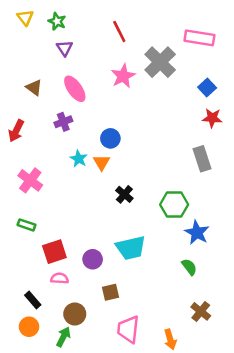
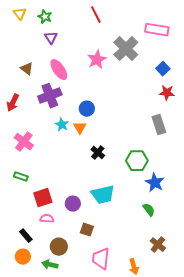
red line: (119, 32) -> (96, 15), moved
purple cross: (63, 122) -> (50, 96), size x1.6
brown square: (110, 292) -> (87, 230), turned 32
green arrow: (63, 337) -> (50, 265), turned -105

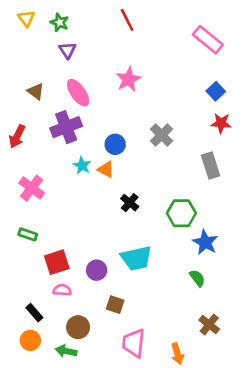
pink rectangle: (157, 30) -> (208, 40), turned 30
gray cross: (126, 49) -> (162, 135), moved, size x0.7
orange triangle: (80, 128) -> (106, 169), turned -32

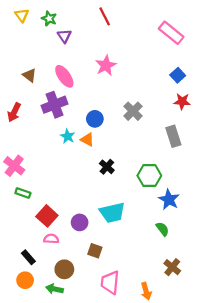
purple triangle: (67, 50) -> (64, 36), moved
pink cross: (32, 188) -> (14, 166), moved
red square: (57, 262) -> (47, 216), turned -30

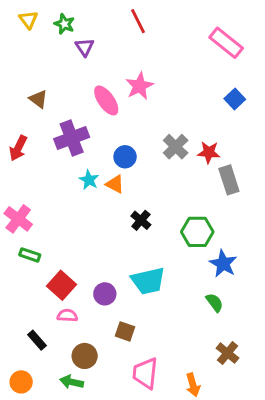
pink ellipse: (64, 76) -> (106, 100), moved
red star: (182, 101) -> (209, 152), moved
orange circle: (25, 280) -> (21, 382), moved

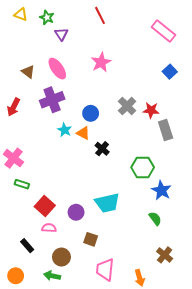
yellow triangle: (28, 20) -> (21, 14), turned -32
pink ellipse: (106, 100) -> (57, 69), moved
black cross: (141, 220) -> (102, 149), moved

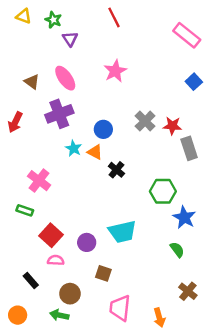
pink cross: (14, 158) -> (39, 181), moved

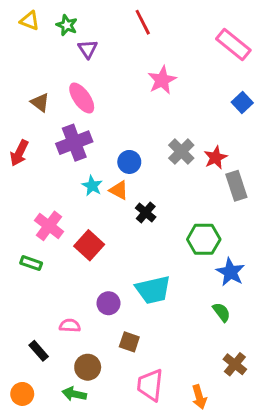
pink star: (115, 71) -> (162, 80), moved
red star: (172, 126) -> (216, 157), turned -30
red square: (51, 235) -> (89, 245), moved

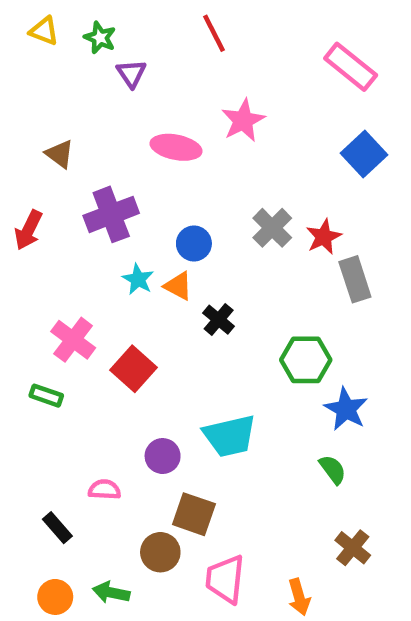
pink ellipse: (82, 98) -> (176, 147), moved, turned -44
blue square: (242, 102) -> (364, 154), size x1.4
brown square: (129, 342) -> (194, 514), size x1.4
brown circle: (88, 367) -> (160, 552), moved
orange circle: (22, 394) -> (55, 597), moved

